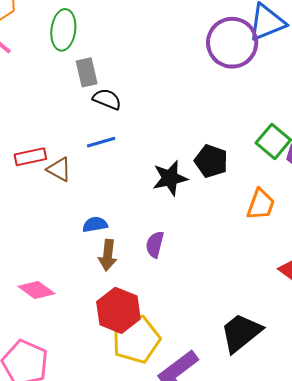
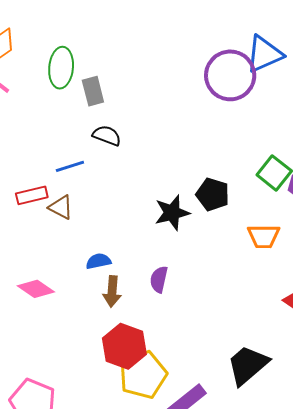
gray rectangle: (87, 72) -> (93, 91), moved
blue line: (101, 142) -> (70, 166), moved
orange trapezoid: (261, 204) -> (264, 236), turned 72
pink diamond: (36, 290) -> (36, 289), moved

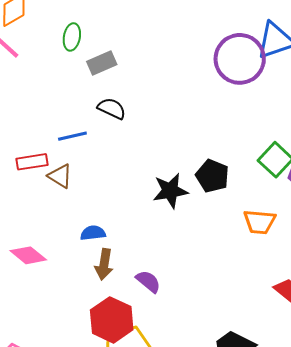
green ellipse: (61, 68) -> (72, 37), size x0.7
gray rectangle: (93, 91) -> (102, 63), turned 76
purple semicircle: (159, 279) -> (148, 281), moved, turned 112

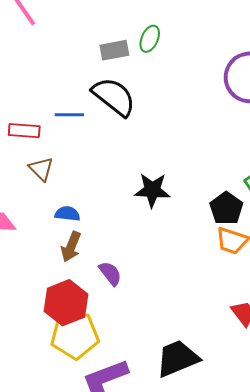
green ellipse: (72, 37) -> (150, 39), moved
black semicircle: (112, 108) -> (114, 97), size x1.6
brown triangle: (60, 176) -> (41, 169), moved
black pentagon: (212, 176) -> (226, 208), moved

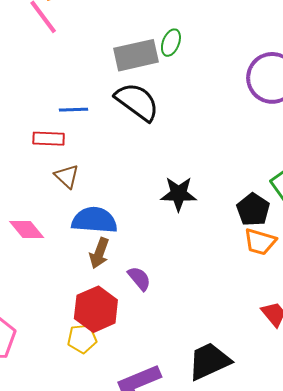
gray rectangle: (114, 50) -> (136, 55), size x1.5
blue line: (69, 115) -> (73, 110), moved
blue semicircle: (67, 214) -> (94, 220), size x1.8
yellow pentagon: (75, 336) -> (82, 339), moved, size x0.6

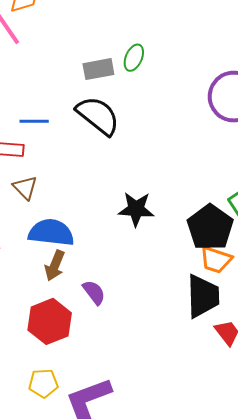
gray rectangle: (136, 55) -> (98, 69), size x0.7
black pentagon: (253, 210) -> (210, 227), size x1.4
yellow pentagon: (82, 339) -> (43, 383), moved
black trapezoid: (209, 361) -> (203, 296), moved, turned 111

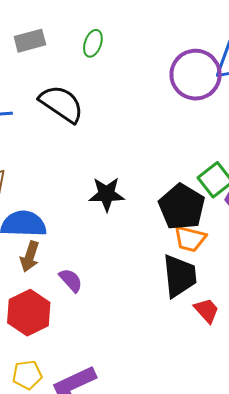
gray rectangle: (98, 69) -> (30, 41), moved

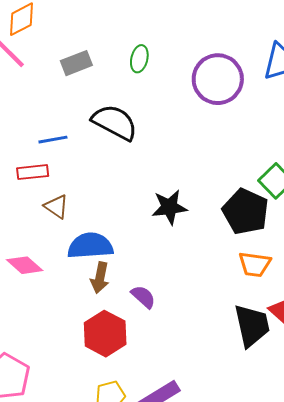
purple circle: (196, 75) -> (218, 79), moved
orange trapezoid: (190, 239) -> (255, 264), moved
black trapezoid: (180, 276) -> (252, 325), moved

